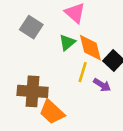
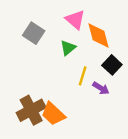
orange diamond: (90, 48) -> (98, 36), moved
brown cross: (33, 91) -> (31, 110), moved, turned -32

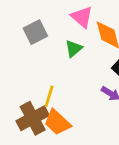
gray square: (34, 33) -> (35, 32), turned 30
yellow line: (83, 76) -> (49, 96), moved

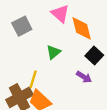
green triangle: (74, 49) -> (53, 52), moved

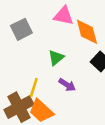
pink triangle: (60, 14) -> (63, 16), turned -30
purple arrow: (84, 77) -> (67, 85), moved

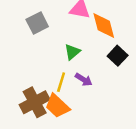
yellow line: (34, 87) -> (61, 82), moved

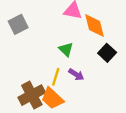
gray square: (37, 23) -> (18, 24), moved
green triangle: (72, 52) -> (66, 49), turned -35

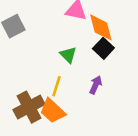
black square: (107, 53) -> (103, 48), moved
purple arrow: (76, 75) -> (96, 85), moved, turned -98

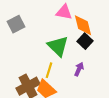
green triangle: (68, 55) -> (58, 46), size x1.6

